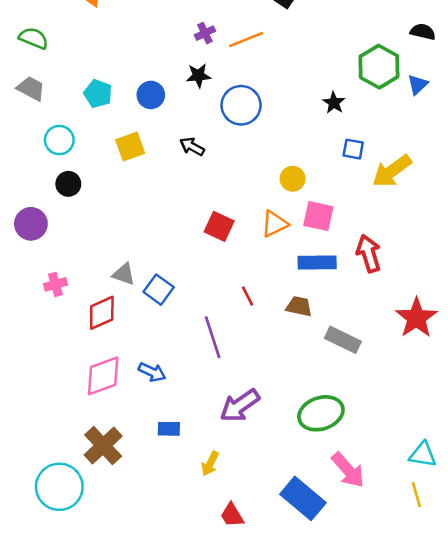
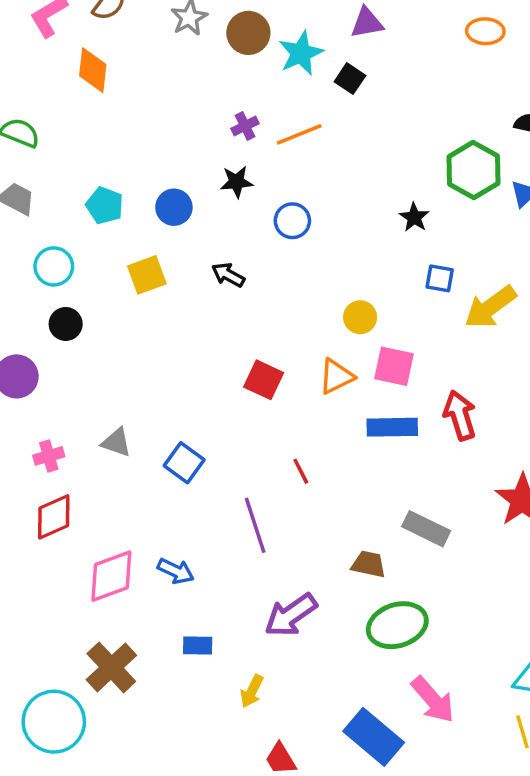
blue circle: (241, 105) -> (292, 221), size x0.7
gray triangle: (124, 274) -> (116, 442), moved
brown trapezoid: (299, 306) -> (369, 564), moved
red diamond: (102, 313) -> (54, 517), moved

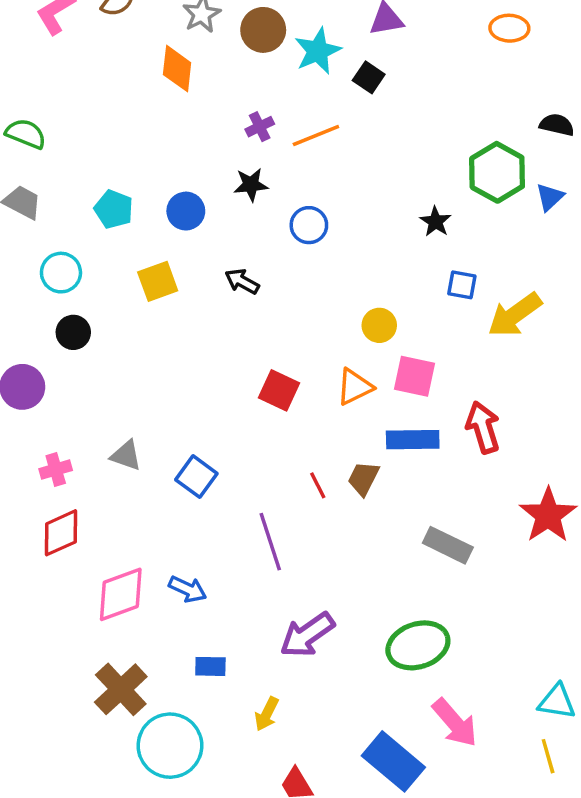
orange diamond: (93, 70) -> (177, 69), moved
brown trapezoid: (369, 564) -> (363, 478), moved, turned -75
cyan circle: (54, 722) -> (170, 746), moved

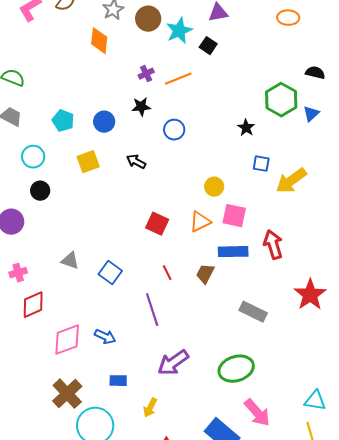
pink cross: (56, 470) -> (18, 273), moved
red line: (318, 485) -> (167, 273), moved

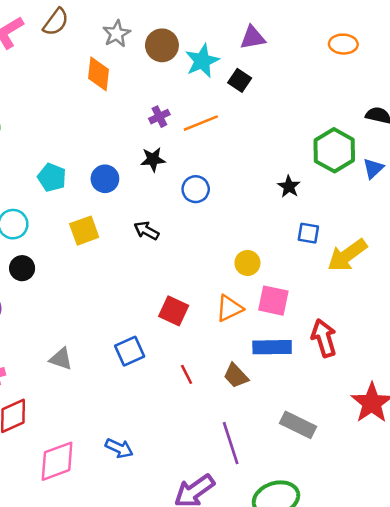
blue square: (110, 273) -> (130, 351), moved, turned 30
brown trapezoid: (205, 274) -> (236, 376), turned -70
purple line: (152, 310) -> (231, 443), moved
blue arrow: (105, 337) -> (119, 448), moved

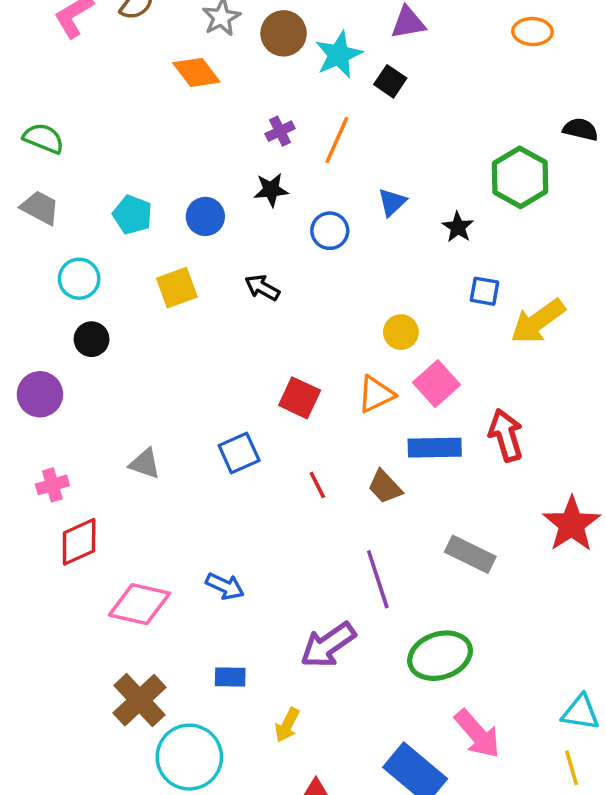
orange diamond: (98, 74) -> (196, 72), turned -44
orange line: (201, 123) -> (337, 140), turned -44
blue triangle: (373, 168) -> (392, 202), moved
pink square: (273, 301) -> (436, 384), turned 36
pink diamond: (57, 461) -> (140, 604), turned 33

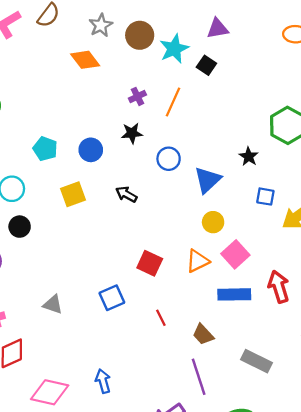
blue triangle: (392, 202) -> (208, 180), moved, size x1.5
brown trapezoid: (385, 487) -> (203, 334), moved
blue arrow: (225, 586) -> (103, 381), turned -130

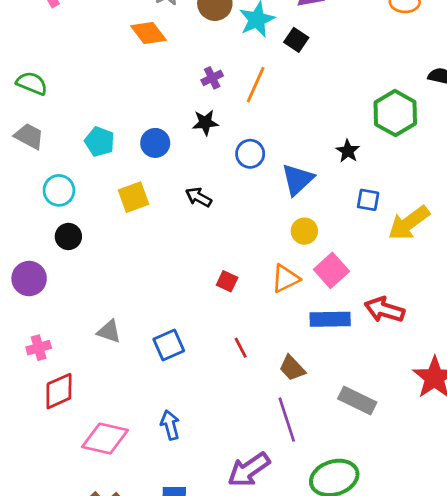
red square: (150, 263) -> (227, 281), size x0.7
red arrow: (279, 287) -> (384, 310), turned -56
blue square: (112, 298) -> (169, 345), moved

